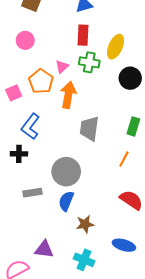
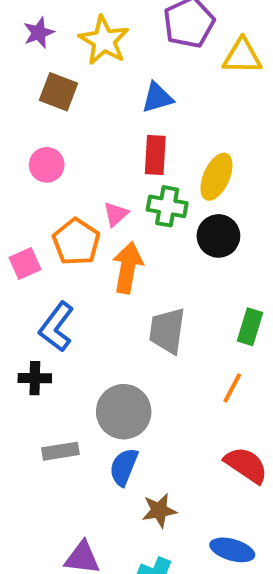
black circle: (130, 78) -> (218, 236), moved

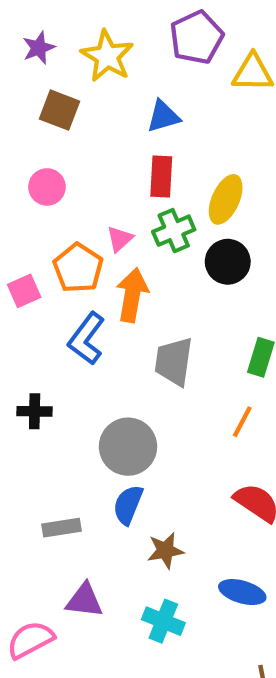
green cross: (167, 206) -> (174, 231), turned -33
blue L-shape: (57, 327) -> (86, 339), moved
gray rectangle: (60, 451) -> (62, 528), moved

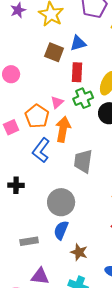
brown square: (59, 110) -> (54, 52), moved
pink circle: (47, 187) -> (11, 74), moved
brown star: (165, 550) -> (79, 252), turned 30

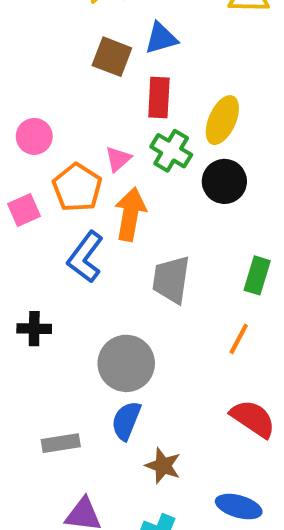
pink circle: (11, 74) -> (34, 136), moved
green cross: (83, 98) -> (171, 151), turned -36

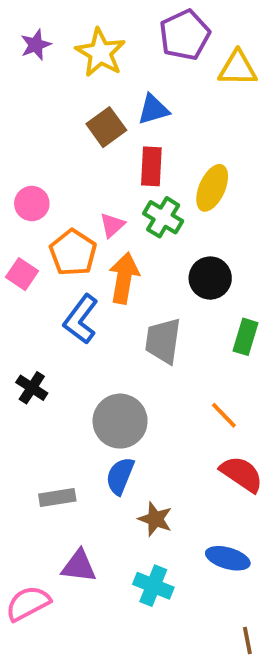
brown square: (112, 57) -> (106, 127), turned 33
black circle: (224, 181) -> (210, 278), moved
pink square: (24, 210) -> (22, 274), turned -32
black cross: (34, 329) -> (32, 388), turned 32
orange line: (239, 339) -> (224, 415), moved, turned -72

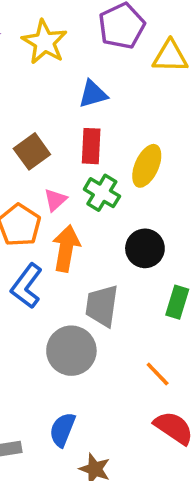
brown square: (106, 127) -> (32, 151), moved
gray circle: (120, 421) -> (71, 351), moved

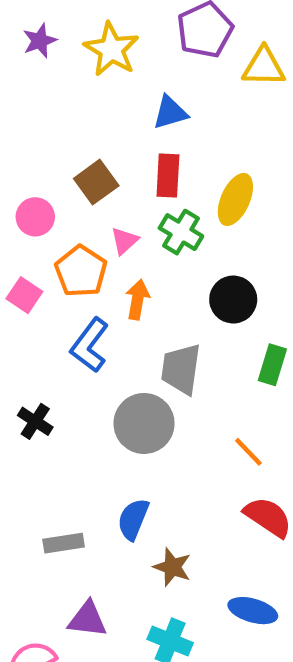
orange arrow: (66, 248) -> (137, 300), size x0.7

